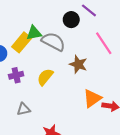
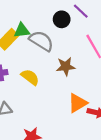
brown star: (78, 64) -> (66, 66), turned -30
yellow semicircle: (45, 77) -> (30, 77), turned 84

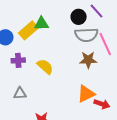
gray semicircle: (41, 41) -> (86, 35), moved, turned 140
brown star: (66, 66) -> (88, 60), moved

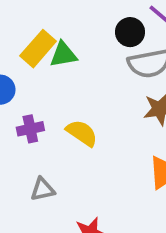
yellow rectangle: (28, 30) -> (38, 49), moved

